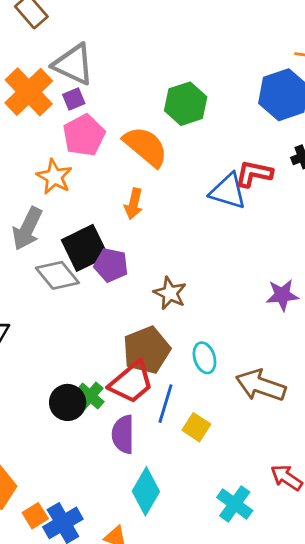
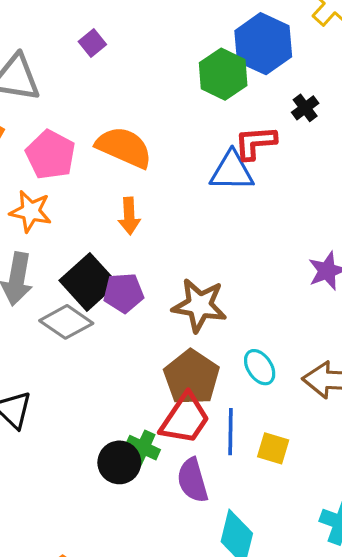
purple square: (74, 99) -> (92, 43), moved
green hexagon: (186, 104) -> (223, 74), moved
brown star: (170, 293) -> (200, 305), size x1.4

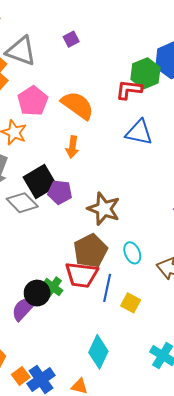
red L-shape: (255, 143) -> (129, 90), moved
red trapezoid: (185, 419) -> (81, 275), turned 52
purple semicircle: (193, 480) -> (24, 308), moved, turned 48

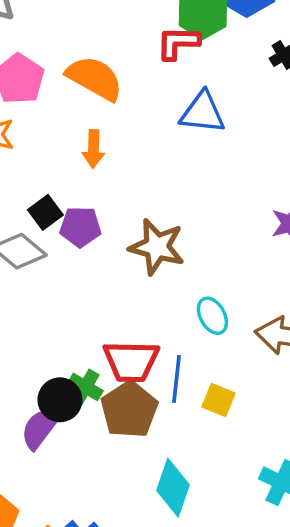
black square: (40, 181) -> (45, 212), size x0.6
brown pentagon: (90, 251) -> (129, 410), moved

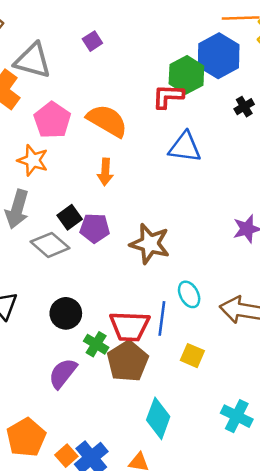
blue line: (176, 379) -> (162, 318), moved
black circle: (60, 400) -> (66, 313), moved

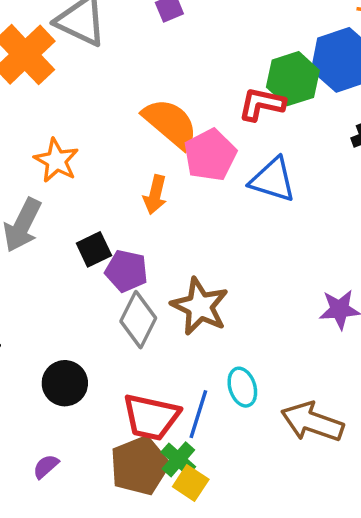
pink pentagon: (52, 120) -> (210, 155), moved
gray diamond: (50, 245) -> (138, 320), moved, turned 66
green cross: (96, 344) -> (178, 459), moved
yellow square: (192, 356) -> (191, 483), moved
purple semicircle: (63, 373) -> (46, 466), size x0.6

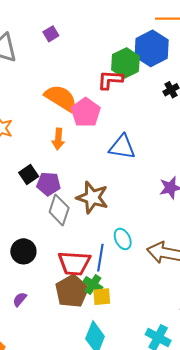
blue triangle: (273, 180) -> (122, 147), moved
yellow square: (191, 483) -> (102, 297), turned -30

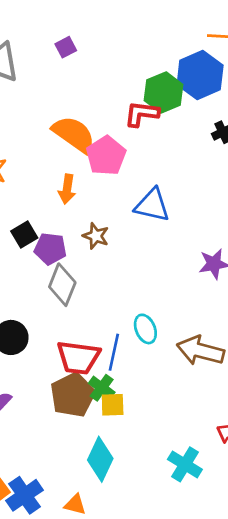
brown star: (92, 197) -> (96, 236), moved, size x0.6

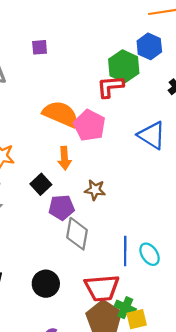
purple square: (66, 47) -> (40, 47), turned 35
blue hexagon: (200, 75) -> (149, 46), size x0.7
blue triangle: (152, 205) -> (152, 135), moved, turned 32
black square: (24, 234) -> (41, 184), moved
blue line: (114, 352) -> (125, 251), moved

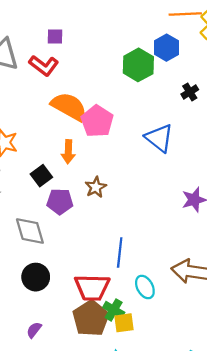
red L-shape: (110, 87) -> (44, 66), moved, turned -144
brown star: (95, 190) -> (96, 187), turned 30
gray diamond: (77, 234) -> (30, 231), moved, turned -32
cyan ellipse: (150, 254) -> (145, 287), moved

